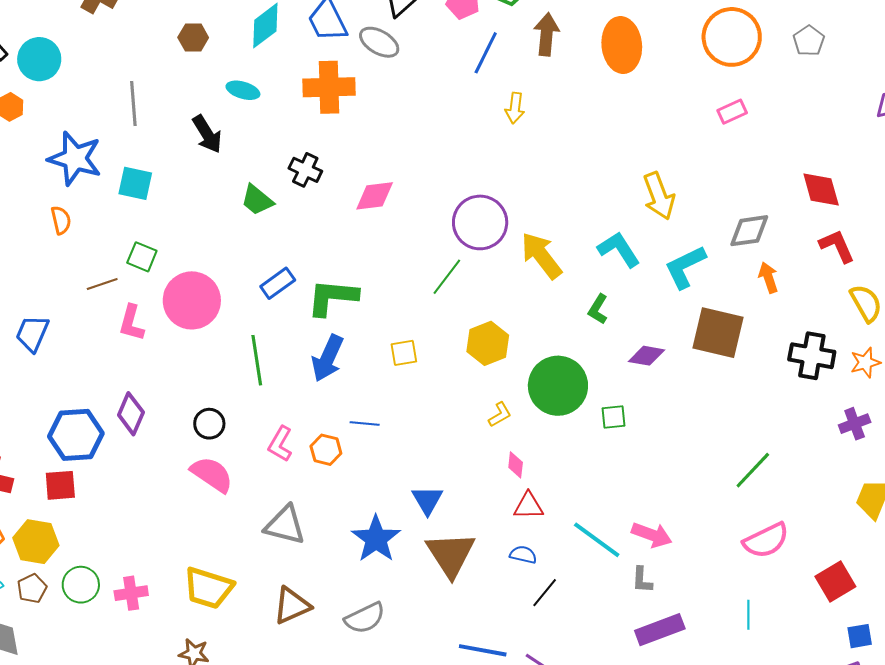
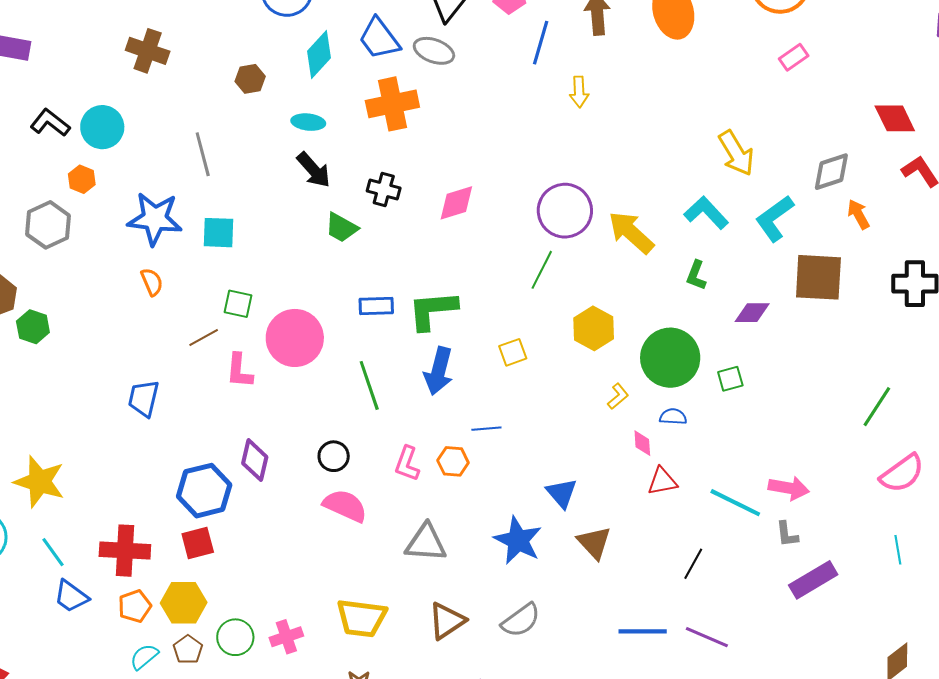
black arrow: (207, 134) -> (314, 170), moved
blue rectangle: (278, 283) -> (376, 306), turned 44
brown triangle: (451, 554) -> (594, 543), size x0.7
blue semicircle: (523, 555) -> (673, 417), moved

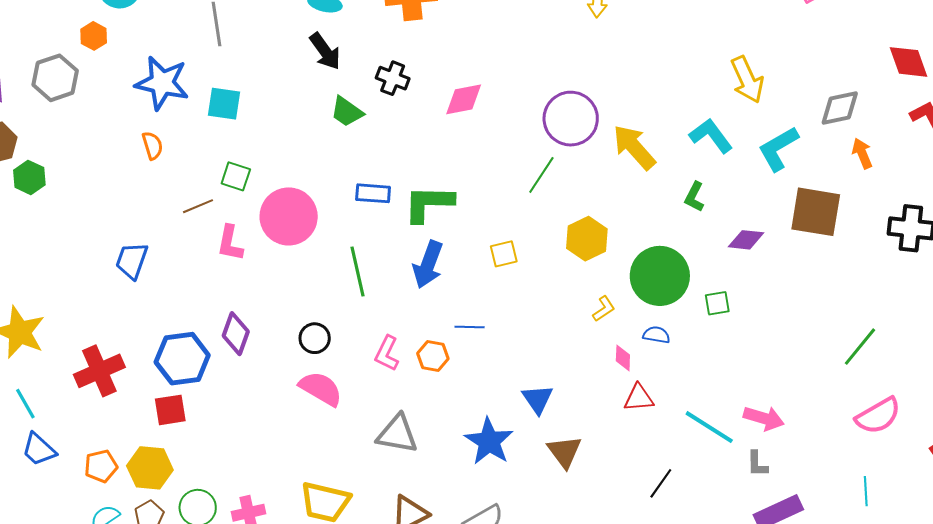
red cross: (125, 551) -> (99, 371), moved, turned -33

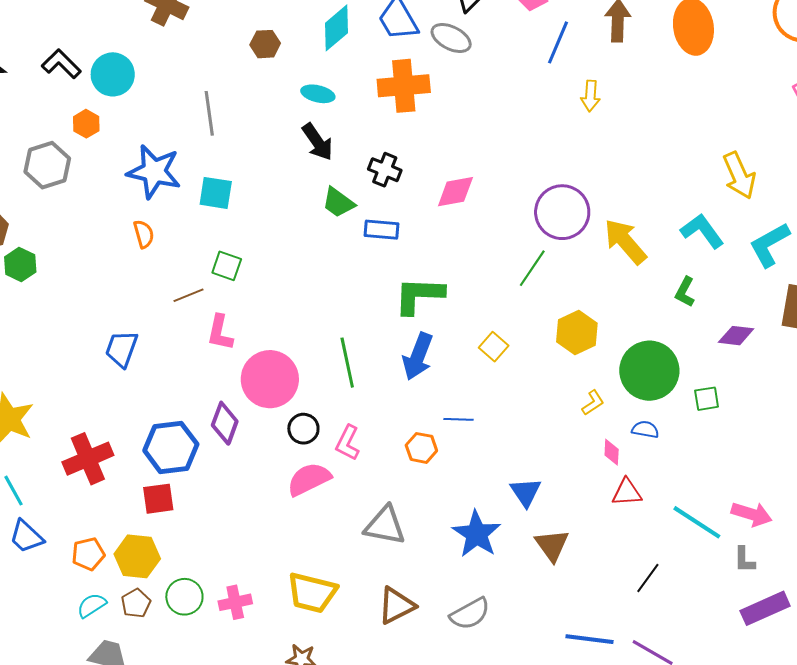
blue rectangle: (373, 193) -> (382, 230), moved
pink circle: (289, 216) -> (270, 379), moved
yellow square: (504, 254) -> (494, 347), turned -36
pink L-shape: (387, 353) -> (348, 443), moved
pink semicircle: (321, 389) -> (309, 479), turned -57

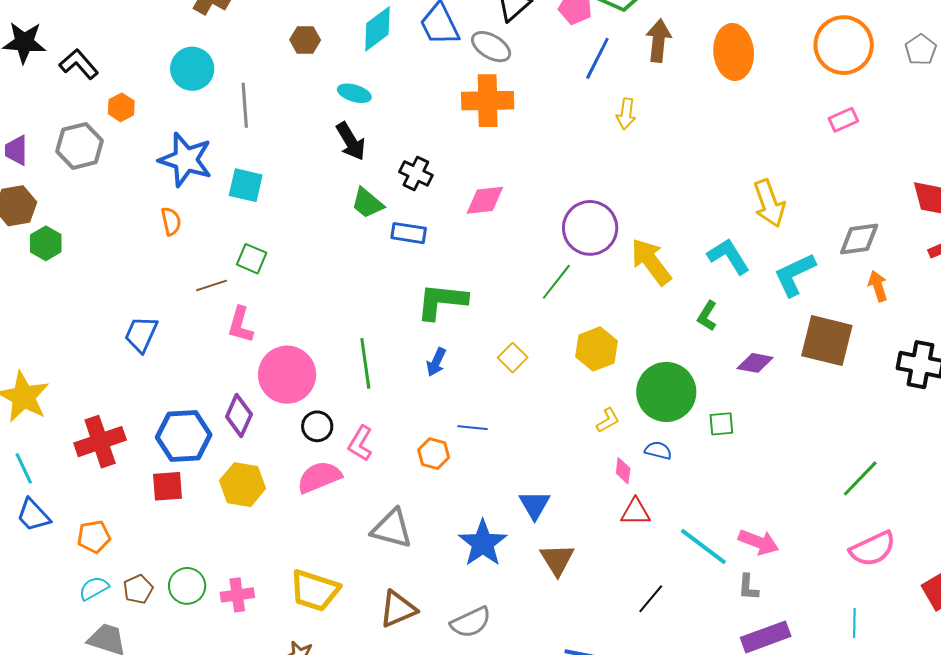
black L-shape: (61, 64) -> (79, 64), moved
cyan circle: (113, 74) -> (192, 69), moved
orange cross: (404, 86) -> (488, 101), moved
blue arrow: (418, 356) -> (436, 362), size x0.6
yellow hexagon: (137, 556) -> (243, 485), moved

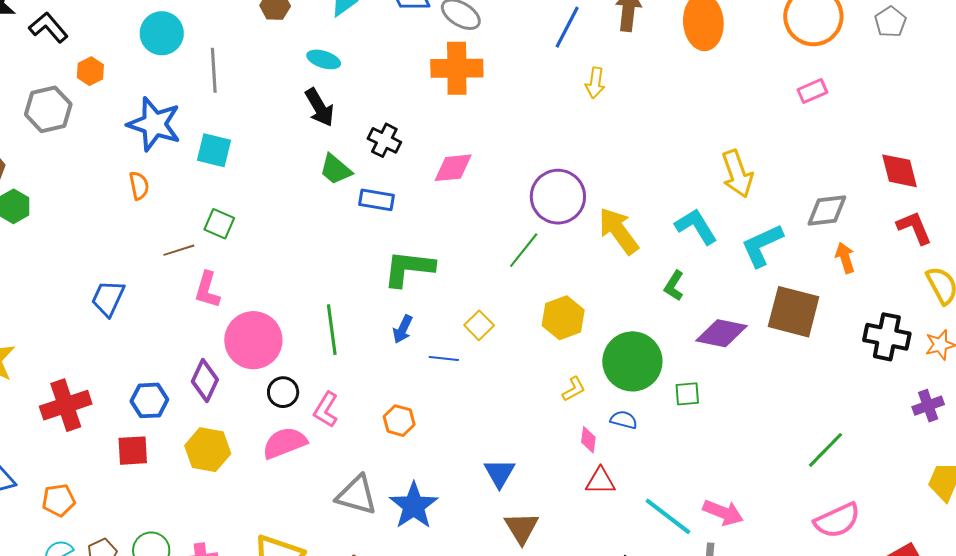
purple diamond: (755, 363) -> (722, 333), size x1.4
blue line: (473, 428) -> (444, 359), moved
blue hexagon: (184, 436) -> (149, 400), size x0.7
blue star: (483, 543) -> (414, 506), moved

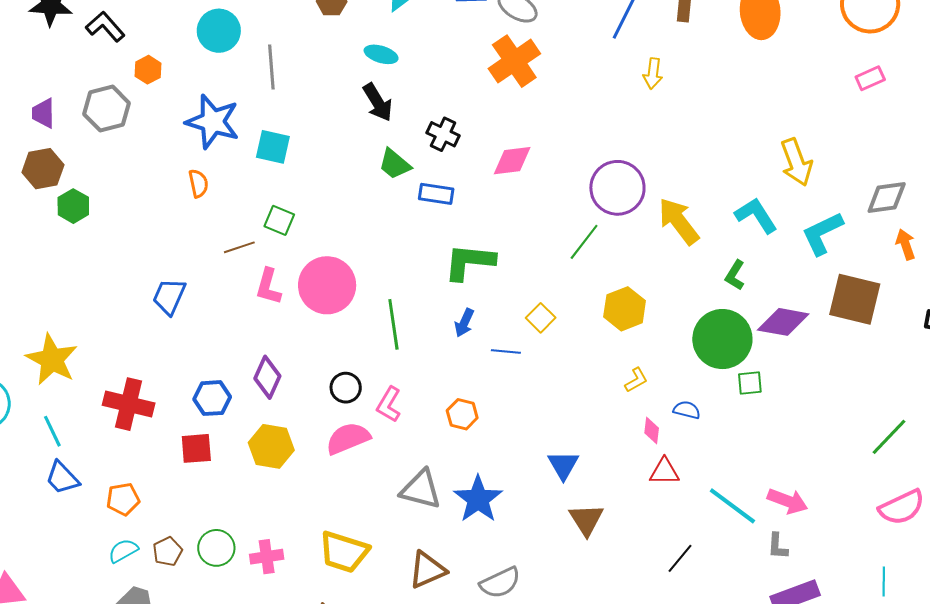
orange cross: (457, 68) -> (514, 61), turned -33
pink circle: (253, 340) -> (327, 285), moved
green circle: (632, 361) -> (722, 339), moved
red cross: (66, 405) -> (129, 404), turned 33

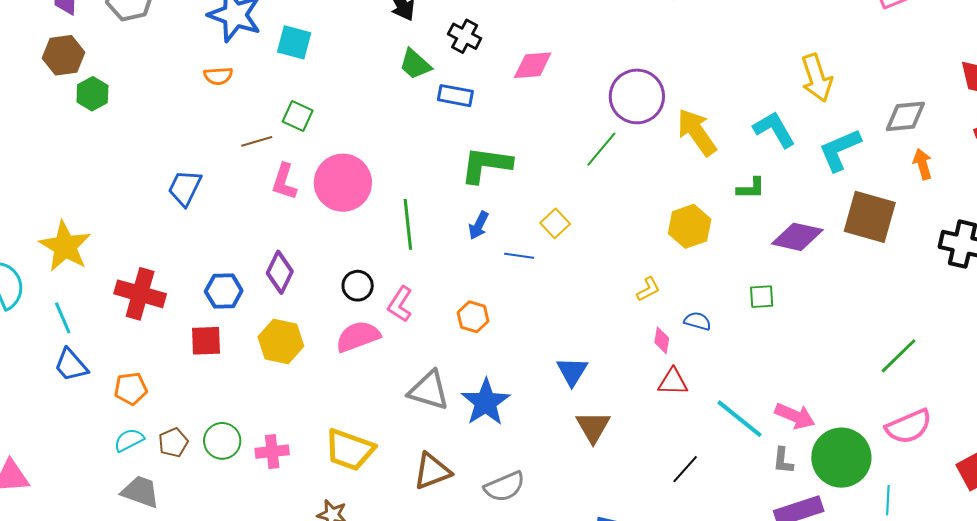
orange semicircle: (198, 183) -> (218, 76), turned 96
green L-shape: (735, 275) -> (751, 188), turned -124
yellow hexagon: (625, 309) -> (690, 226), moved
green circle: (722, 339) -> (841, 458), moved

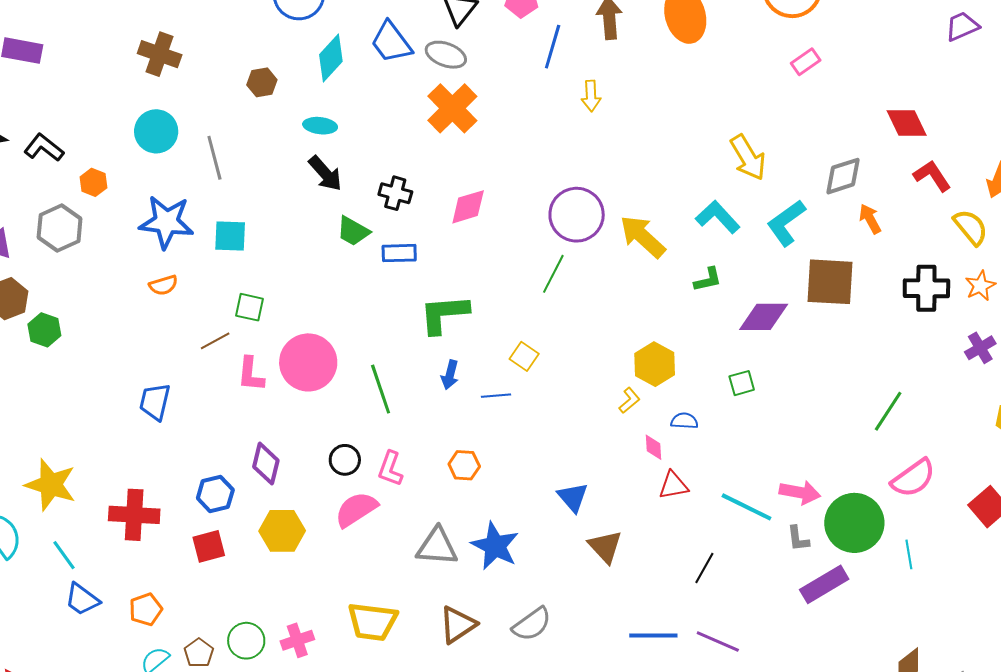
yellow hexagon: (690, 226) -> (655, 364), moved

